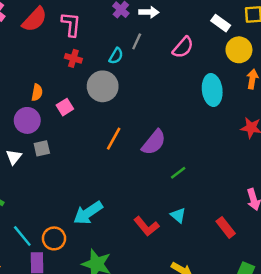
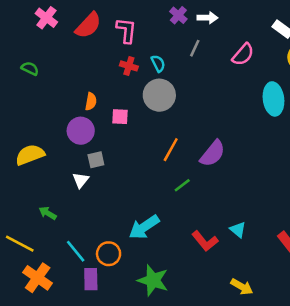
cyan semicircle: (116, 56) -> (158, 63), moved, turned -56
pink square: (65, 107) -> (120, 117), turned 35
white triangle: (14, 157) -> (81, 180), moved
green line: (178, 173) -> (182, 185), moved

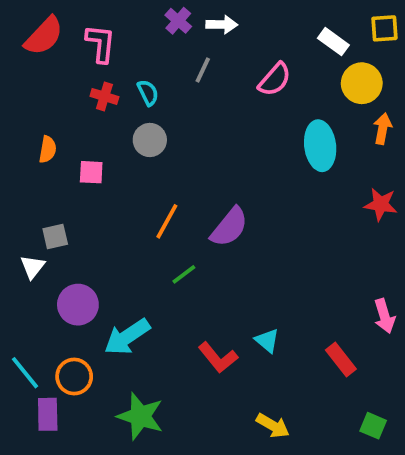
gray circle: (159, 95) -> (150, 140), size x0.7
purple circle: (81, 131) -> (78, 305), moved

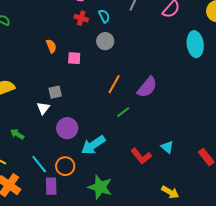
orange semicircle: (48, 149) -> (51, 46), turned -32

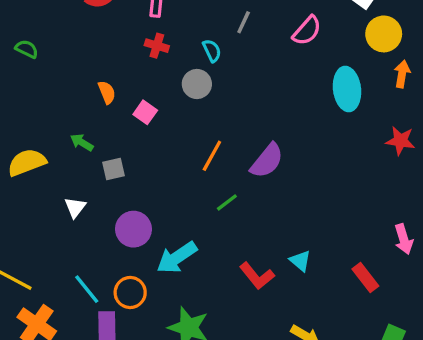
cyan semicircle: (104, 16) -> (212, 51), moved
pink square: (74, 58) -> (145, 112), turned 32
white triangle: (43, 108) -> (75, 207), moved
green arrow: (17, 134) -> (82, 142), moved

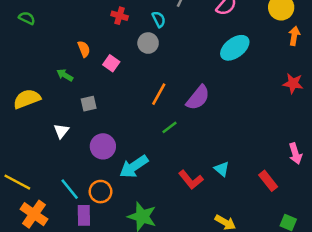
cyan ellipse: (347, 89) -> (235, 48), moved, turned 60
green arrow: (82, 142) -> (65, 75), moved

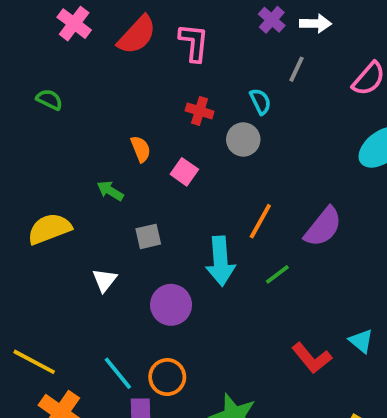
red cross: (120, 16) -> (200, 111), moved
cyan arrow: (134, 167) -> (220, 261), moved, turned -60

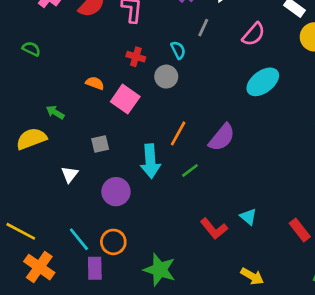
orange semicircle: (141, 149) -> (95, 83), turned -48
pink square: (184, 172) -> (125, 99), size x1.5
green arrow: (110, 191) -> (55, 112), moved

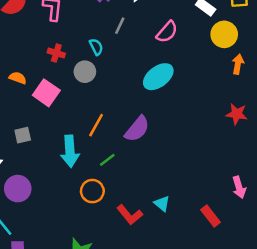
cyan ellipse: (263, 82) -> (158, 77), moved
purple circle: (116, 192) -> (18, 189), moved
orange circle: (113, 242) -> (92, 191), moved

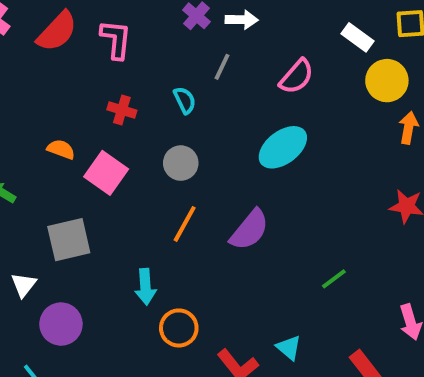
gray circle: (85, 72) -> (181, 163), moved
gray square: (23, 135) -> (69, 240), size x1.6
cyan arrow: (70, 151) -> (145, 287), moved, size x0.7
green line: (107, 160) -> (334, 279), moved

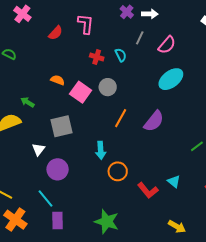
red semicircle: (57, 31) -> (56, 33), moved, size x0.7
pink semicircle: (297, 77) -> (167, 45), moved
red cross: (122, 110) -> (97, 57), moved
gray circle: (181, 163) -> (108, 87), moved

